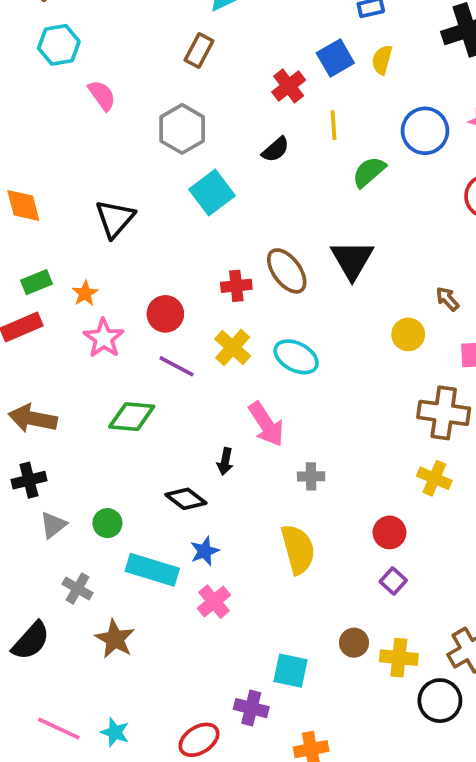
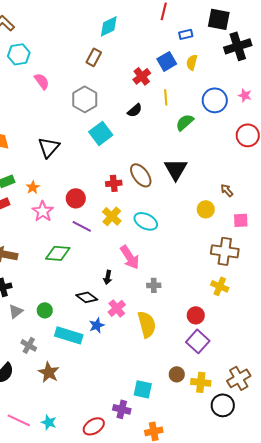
purple square: (393, 581) -> (198, 341), size x1.6
pink cross: (214, 602) -> (117, 308), moved

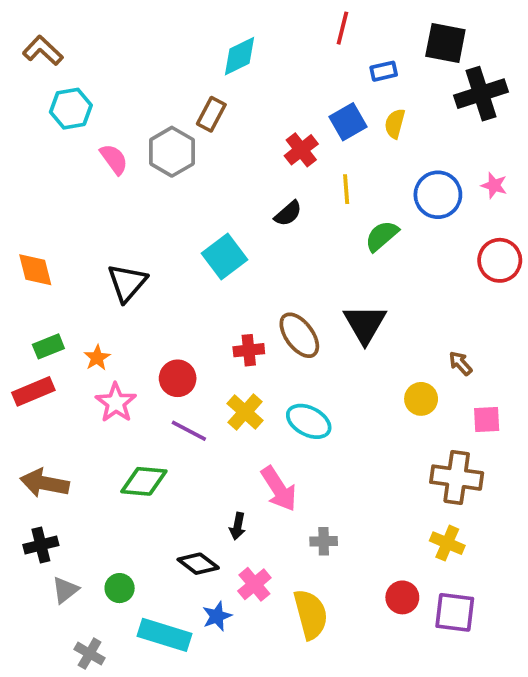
gray hexagon: (85, 99) -> (172, 152), moved
purple square: (198, 341) -> (455, 612), moved, turned -35

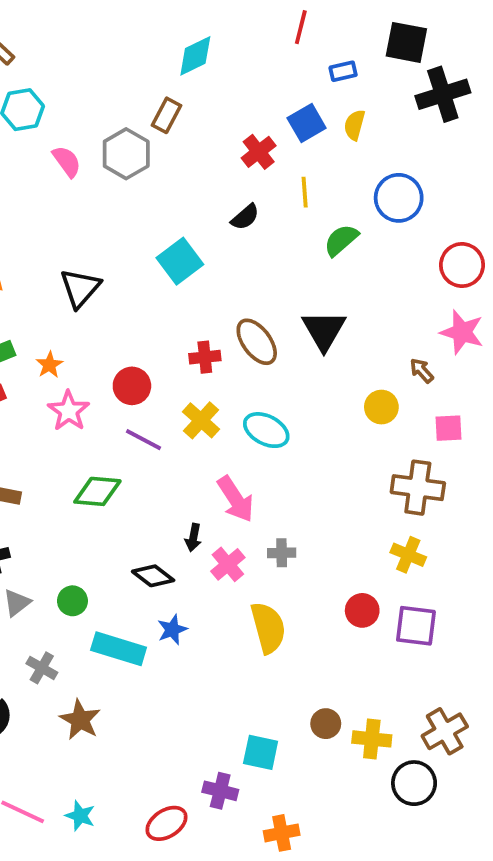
pink star: (494, 185) -> (462, 332), moved, size x1.6
pink cross: (254, 584) -> (228, 564), moved

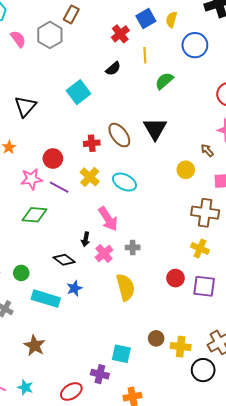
blue circle: (399, 198) -> (195, 45), moved
pink star: (69, 411) -> (31, 179), moved, turned 30
brown star: (80, 720) -> (35, 346), moved

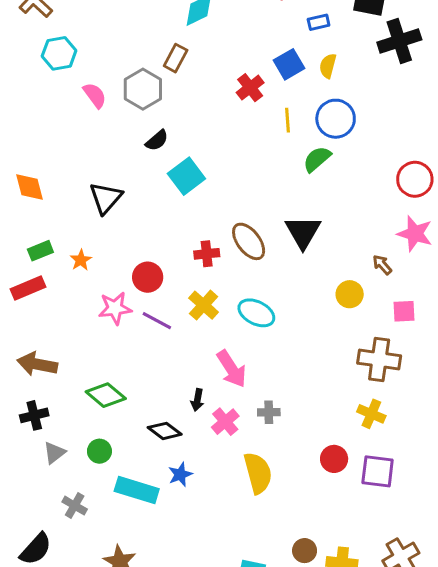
blue circle: (195, 45) -> (336, 119), moved
black semicircle: (113, 69) -> (157, 140), moved
green diamond: (35, 215) -> (106, 395), moved, turned 35

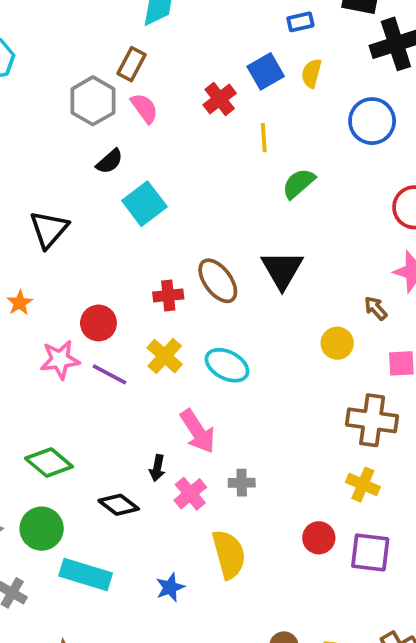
pink semicircle: (95, 95) -> (144, 108), moved
blue circle: (336, 119) -> (372, 121), moved
green circle: (99, 451) -> (42, 529), size x1.5
blue star: (180, 474) -> (170, 587), moved

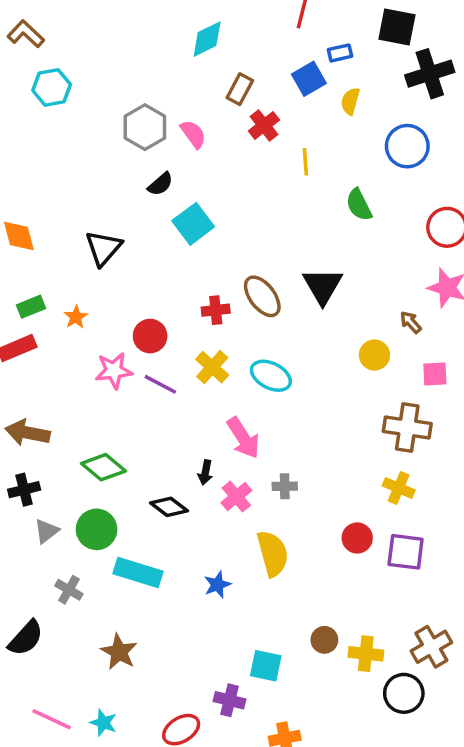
brown rectangle: (132, 64) -> (240, 89), moved
blue square: (266, 71) -> (309, 79), moved
green semicircle: (299, 183) -> (359, 205), moved, turned -76

